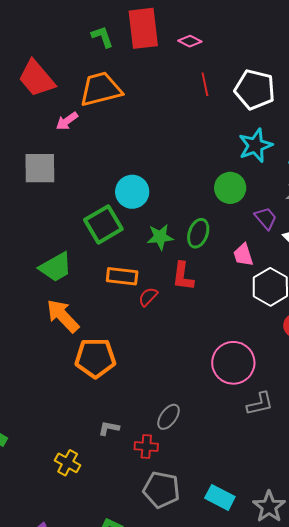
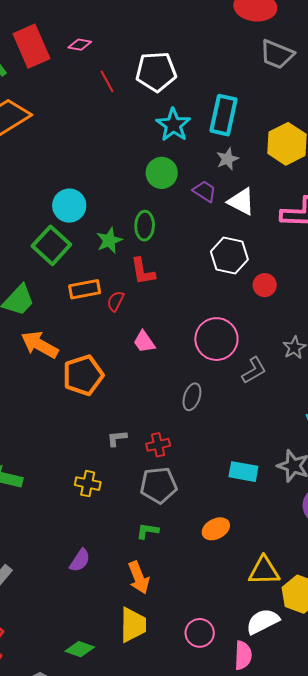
pink trapezoid: (243, 255) -> (144, 342), moved
gray ellipse: (169, 417) -> (192, 397), moved
gray pentagon: (161, 490) -> (159, 485), moved

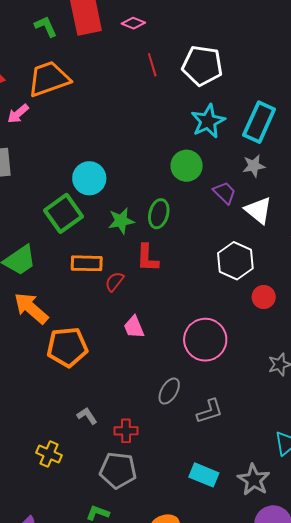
gray L-shape: (254, 370) -> (210, 411), moved
gray L-shape: (117, 438) -> (87, 416), turned 50

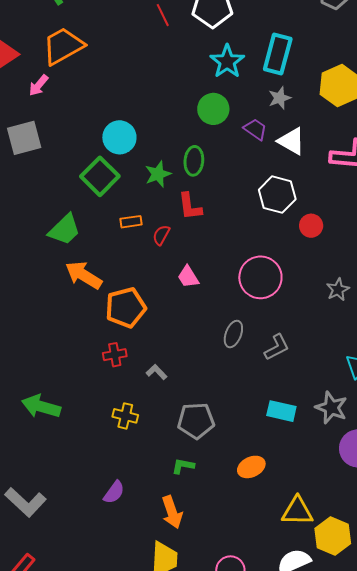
orange rectangle: (87, 263) -> (131, 222), size x0.7
red cross: (126, 431) -> (115, 355), moved

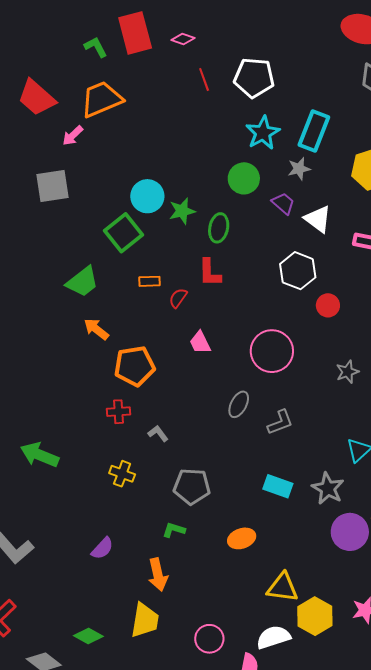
gray star: (280, 98) -> (299, 169), moved
green star: (158, 174) -> (182, 211), moved
orange arrow: (84, 275) -> (96, 329), size x0.7

